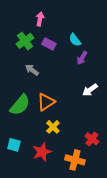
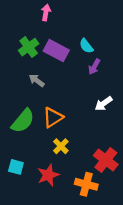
pink arrow: (40, 19) -> (46, 13), moved
purple rectangle: (49, 44) -> (56, 51), size x1.5
red cross: (92, 139) -> (106, 160), size x1.5

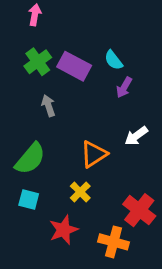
pink arrow: (46, 13) -> (35, 15), moved
gray arrow: (37, 81) -> (48, 106), turned 35
orange triangle: (53, 117) -> (94, 154), moved
cyan square: (16, 167) -> (29, 200), moved

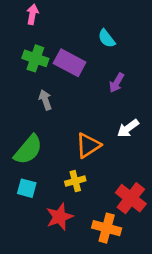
cyan semicircle: (114, 60) -> (107, 38), moved
green cross: (38, 62) -> (35, 58), turned -35
yellow cross: (80, 192) -> (75, 181), turned 30

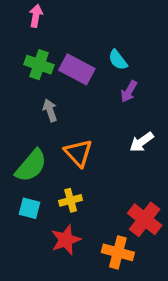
cyan semicircle: (107, 38) -> (118, 60), moved
orange triangle: (88, 145) -> (78, 153), moved, turned -40
yellow cross: (75, 181) -> (71, 200), moved

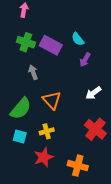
red cross: (145, 219) -> (95, 129), moved

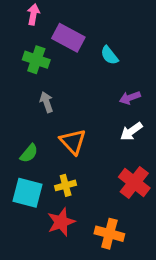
purple rectangle: (51, 45) -> (68, 38), moved
purple arrow: (85, 60) -> (130, 98), moved, turned 40
green semicircle: (21, 109) -> (29, 153), size x0.6
cyan square: (20, 136) -> (28, 193), size x1.5

